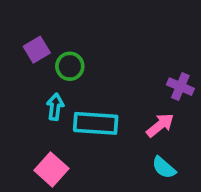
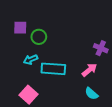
purple square: (37, 50) -> (20, 28), turned 32
cyan arrow: (55, 107) -> (31, 60), turned -120

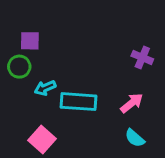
green circle: (39, 37) -> (19, 67), moved
purple cross: (101, 48) -> (142, 58), moved

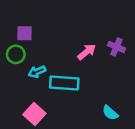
pink arrow: (132, 103) -> (87, 52), moved

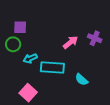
cyan semicircle: (110, 113) -> (82, 80), moved

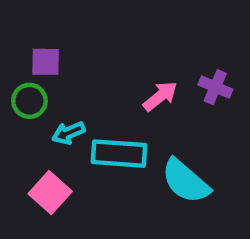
cyan semicircle: (82, 80) -> (186, 181), size x1.6
pink square: (28, 93) -> (50, 193), moved

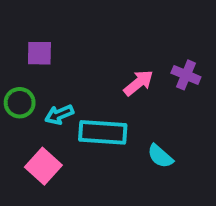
green circle: (29, 101) -> (20, 103), moved
cyan semicircle: (186, 181) -> (160, 156), size x0.6

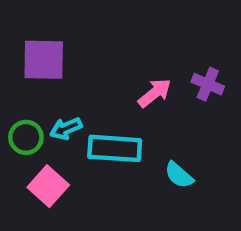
purple square: (39, 53) -> (44, 60), size x1.5
green circle: (20, 103) -> (26, 137), moved

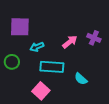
cyan arrow: (66, 128) -> (37, 47), moved
pink square: (48, 186) -> (41, 91), moved

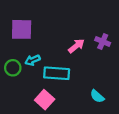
cyan arrow: (37, 47) -> (33, 60), moved
cyan semicircle: (81, 79) -> (97, 96), moved

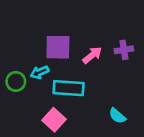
purple square: (22, 29) -> (58, 47), moved
purple cross: (103, 41) -> (124, 50), turned -32

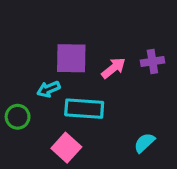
green circle: (16, 81) -> (18, 117), moved
cyan semicircle: (117, 116) -> (144, 143), turned 96

